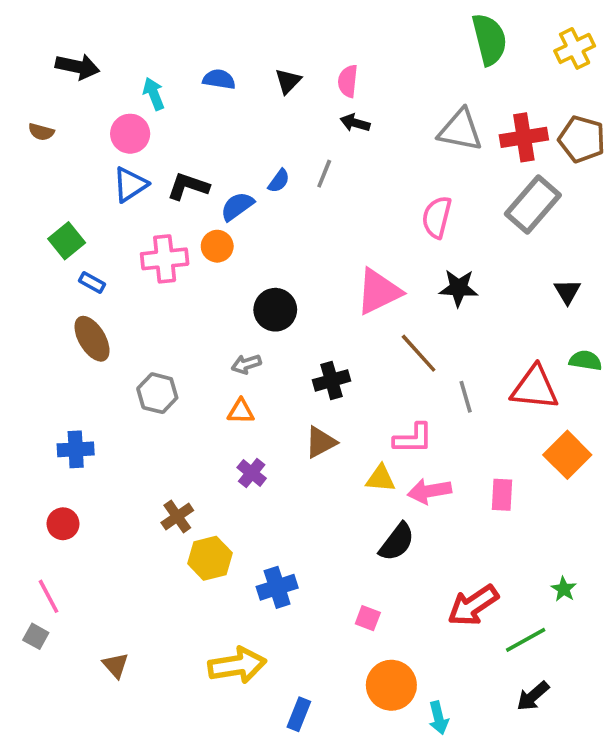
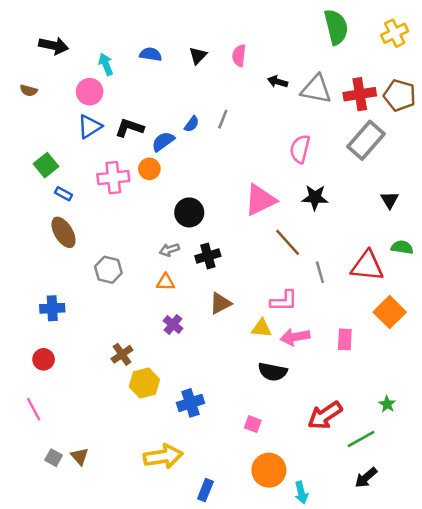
black arrow: (355, 123) -> (278, 82), moved
black cross: (331, 380) -> (208, 256), moved
black semicircle: (397, 542) -> (273, 372), turned 64
gray square: (36, 636) -> (54, 458), moved

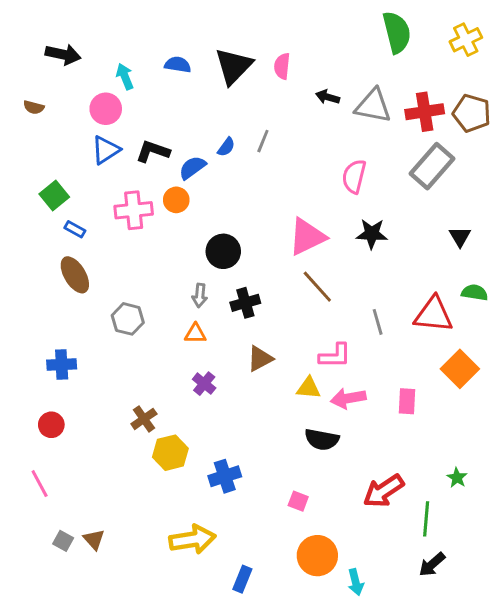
black triangle: (198, 56) -> (234, 66), size x1.8
brown line: (288, 242) -> (317, 287), moved
gray arrow: (169, 250) -> (200, 295), turned -66
green line: (361, 439) -> (426, 519), turned -56

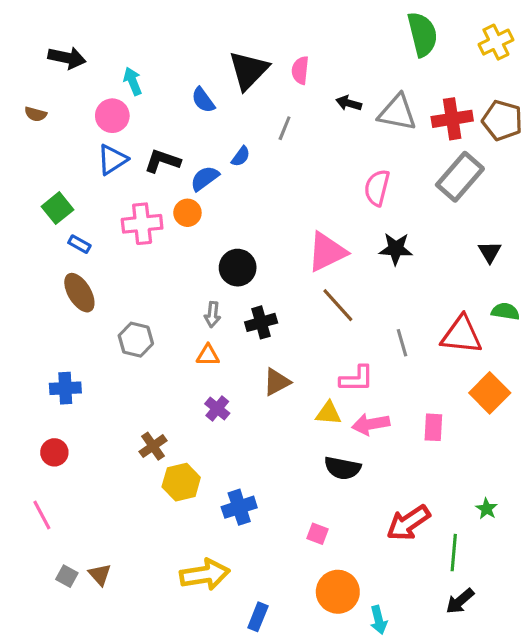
blue semicircle: (178, 65) -> (203, 100), moved, turned -135
gray line: (263, 141) -> (285, 128), moved

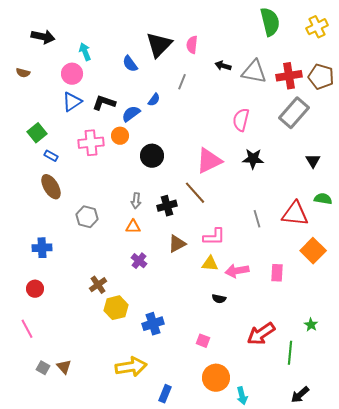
black circle: (238, 268) -> (152, 156), moved
brown line: (338, 305) -> (195, 193), moved
pink L-shape: (357, 379) -> (214, 237), moved
black semicircle: (343, 468) -> (219, 299), size x0.6
black arrow: (460, 601) -> (300, 395), moved

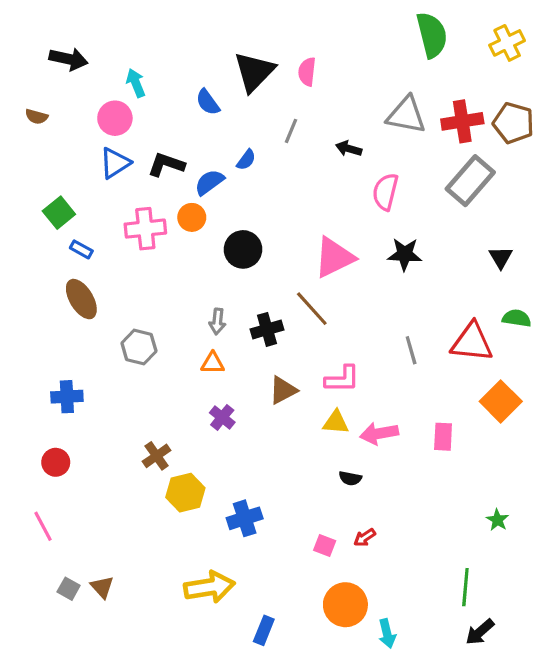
black arrow: (223, 66) -> (349, 149), moved
red arrow: (261, 334) -> (365, 538), moved, size x0.5
green line: (290, 353) -> (465, 587), moved

